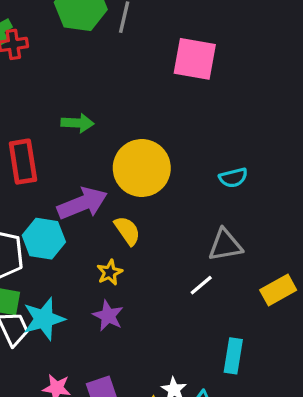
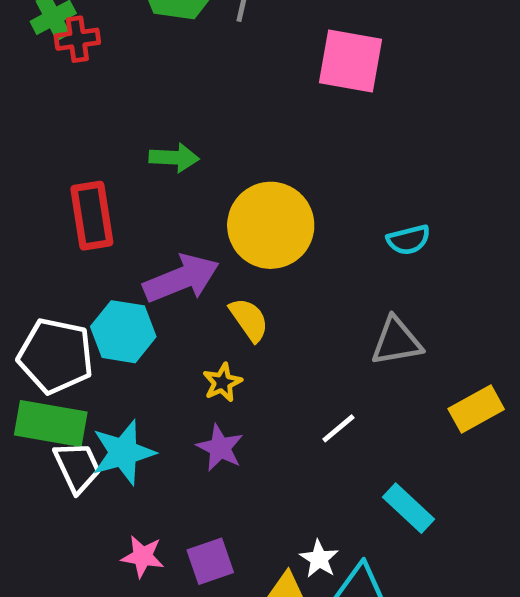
white line: (201, 285) -> (338, 428), moved
cyan rectangle: (233, 356) -> (409, 508), turned -56

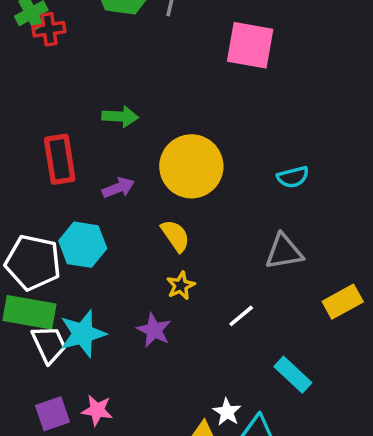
purple arrow: (181, 278) -> (118, 188), moved, size x0.6
yellow star: (222, 382) -> (181, 286), moved
purple square: (210, 561) -> (53, 414), moved

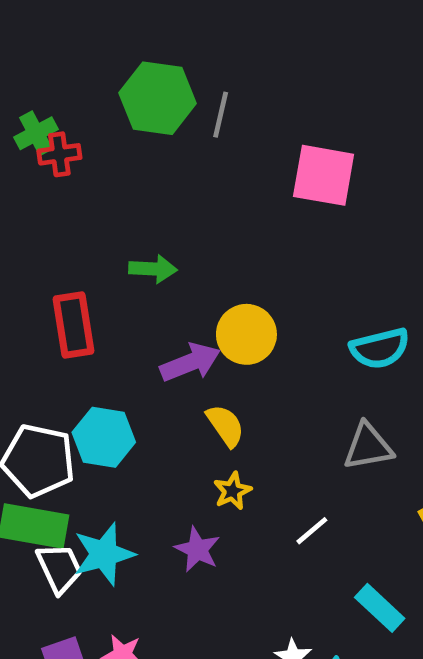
yellow circle: (191, 166) -> (246, 334), size x0.7
cyan semicircle: (293, 177) -> (380, 348), size x1.4
purple arrow: (118, 188) -> (190, 362), moved, size x1.4

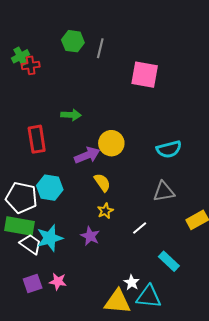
green hexagon: (158, 98) -> (73, 41), size x0.7
white trapezoid: (59, 568) -> (31, 244), turned -30

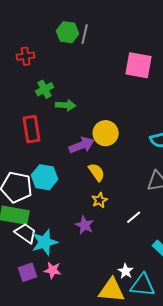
gray line: (100, 48) -> (85, 34), moved
green cross: (20, 56) -> (45, 89), moved
cyan star: (50, 238) -> (45, 242), moved

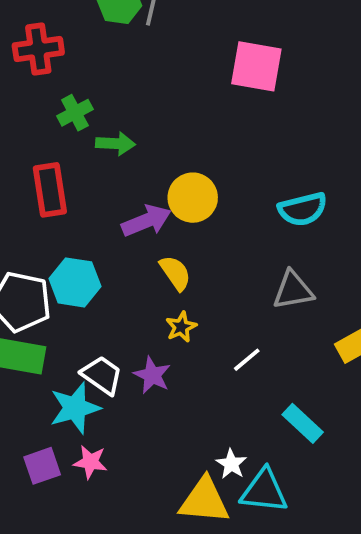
red cross: (26, 56) -> (38, 49), size x1.4
white trapezoid: (26, 233) -> (102, 375), moved

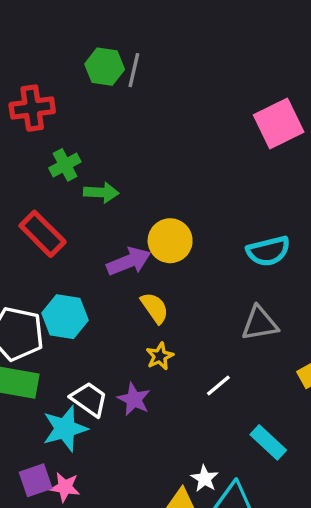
pink square: (256, 66) -> (279, 124), moved, turned -36
red rectangle: (50, 190) -> (43, 234), turned -36
pink star: (90, 462) -> (65, 487), moved

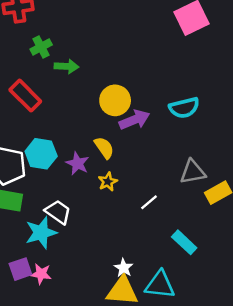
purple arrow: (129, 261) -> (134, 120), moved
gray triangle: (260, 323) -> (193, 172), moved
purple star: (134, 399) -> (77, 163), moved
white star: (205, 479) -> (124, 268), moved

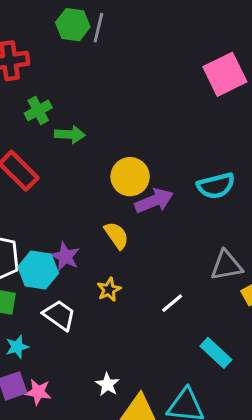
cyan hexagon: (41, 154) -> (38, 270), moved
purple star: (77, 163) -> (65, 256), moved
yellow star: (108, 182) -> (109, 290), moved
cyan star: (41, 233) -> (17, 347), moved, size x0.6
white star: (124, 268) -> (107, 384), moved

